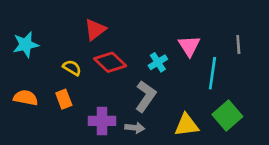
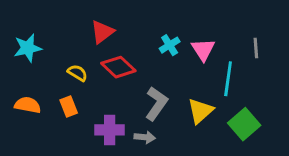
cyan cross: (158, 62) -> (170, 45), moved
yellow triangle: (186, 125) -> (200, 111), moved, turned -35

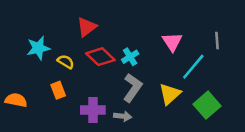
cyan cross: (170, 45) -> (130, 57), moved
cyan star: (28, 48) -> (38, 48), moved
cyan line: (228, 79) -> (193, 67), turned 32
orange semicircle: (28, 105) -> (16, 100), moved

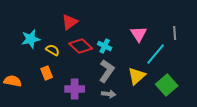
cyan cross: (130, 57) -> (105, 46), turned -32
gray arrow: (123, 116) -> (109, 94), moved

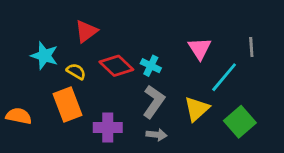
red triangle: (70, 22) -> (86, 31), moved
cyan star: (31, 39) -> (45, 56), turned 30
orange rectangle: (47, 73) -> (68, 105), size x1.6

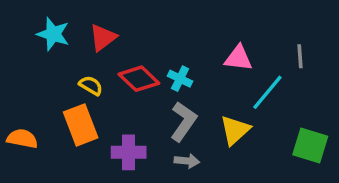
pink triangle: (200, 48) -> (238, 58), turned -50
cyan star: (45, 56) -> (53, 34), moved
green square: (240, 122) -> (310, 146), moved, turned -32

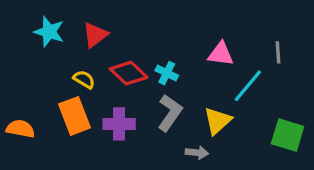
purple cross: (129, 152) -> (119, 124), moved
gray arrow: (187, 161) -> (197, 153), moved

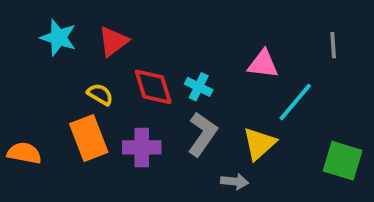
gray line: (278, 52) -> (333, 45), moved
red diamond: (129, 73) -> (153, 87), turned 30

